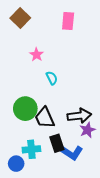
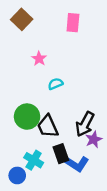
cyan semicircle: (52, 78) -> (55, 84), turned -88
black arrow: (79, 116) -> (85, 124), turned 125
cyan cross: (31, 149) -> (34, 160), turned 36

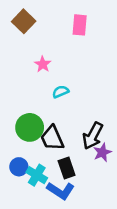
blue L-shape: (76, 163) -> (61, 191), moved
blue circle: (17, 175) -> (19, 167), moved

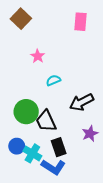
pink rectangle: (80, 25) -> (81, 22), moved
black arrow: (93, 136) -> (82, 102), moved, turned 35

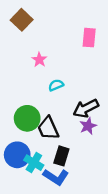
pink rectangle: (81, 22) -> (89, 38), moved
purple star: (90, 134) -> (88, 126), moved
blue circle: (17, 146) -> (17, 155), size x1.5
black rectangle: (59, 147) -> (61, 156), turned 36

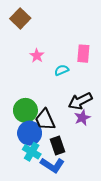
pink rectangle: (89, 38) -> (83, 54), moved
cyan semicircle: (56, 85) -> (62, 70), moved
blue circle: (17, 155) -> (30, 133), moved
black rectangle: (61, 156) -> (57, 146), turned -36

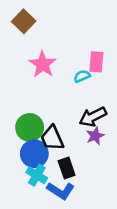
pink star: (37, 56) -> (43, 64), size x1.6
cyan semicircle: (62, 70) -> (82, 76), moved

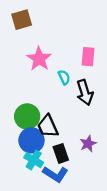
brown square: (24, 21) -> (22, 20), turned 30
cyan semicircle: (82, 76) -> (64, 77), moved, turned 88
black arrow: (93, 117) -> (85, 93), moved, turned -80
purple star: (95, 136) -> (88, 144), moved

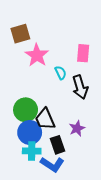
brown square: (22, 20) -> (20, 34), moved
purple star: (88, 144) -> (77, 128), moved
cyan cross: (34, 160) -> (32, 151), turned -30

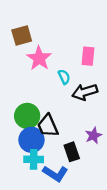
black arrow: (80, 87) -> (85, 92), turned 90
purple star: (77, 128) -> (93, 135), moved
black rectangle: (57, 145) -> (72, 152), moved

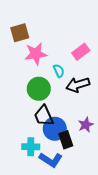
pink rectangle: (88, 56) -> (81, 52), turned 48
pink star: (39, 58) -> (36, 54), turned 30
green circle: (27, 116) -> (39, 89), moved
blue circle: (31, 140) -> (55, 129), moved

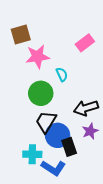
pink rectangle: (81, 52) -> (85, 43), moved
black arrow: (78, 85) -> (86, 108), moved
black trapezoid: (44, 116) -> (46, 122), turned 55

